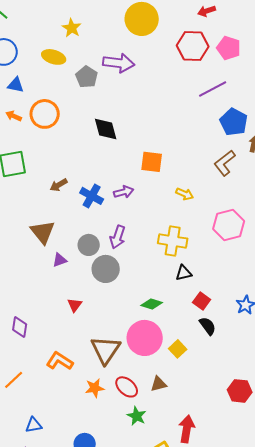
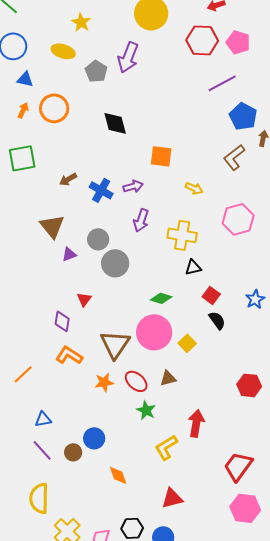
purple arrow: (119, 63) -> (128, 57), turned 104
orange arrow: (14, 116) -> (23, 110), turned 91
purple arrow: (118, 237) -> (141, 220), moved
purple diamond: (20, 327) -> (62, 321), moved

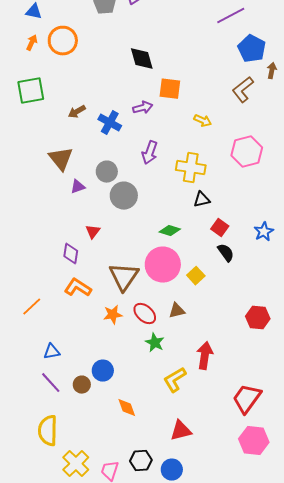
black diamond: (115, 123) -> (142, 59), moved
purple arrow: (133, 186) -> (143, 108), moved

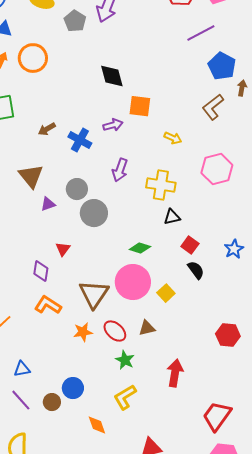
yellow L-shape: (175, 380) -> (125, 397), moved

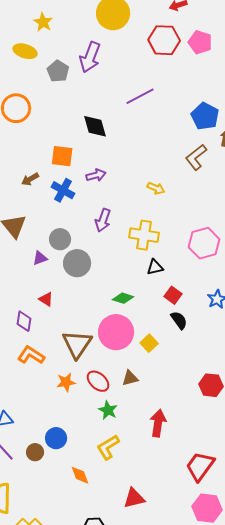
purple line: (201, 33) -> (140, 96), moved
orange square: (140, 106) -> (62, 156), moved
pink hexagon: (217, 169) -> (204, 243), moved
purple triangle: (48, 204) -> (40, 258), moved
red triangle: (63, 249) -> (46, 299), turned -35

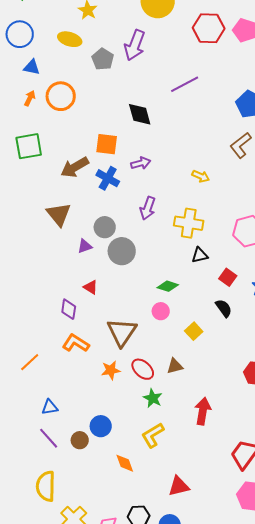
brown arrow: (30, 179) -> (75, 167), size x1.6
red square: (173, 295) -> (228, 277), moved
pink circle: (116, 332) -> (161, 311), moved, size x0.5

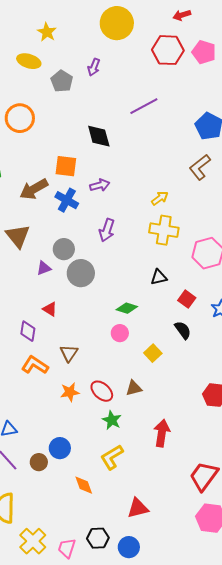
purple arrow: (135, 45) -> (94, 67), size x0.6
yellow arrow: (201, 176) -> (160, 198), turned -60
yellow cross: (189, 223) -> (164, 230), moved
brown triangle: (122, 332) -> (69, 353), moved, size x0.6

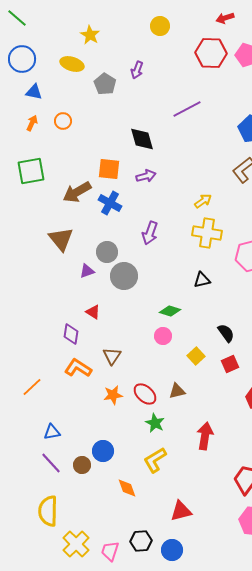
yellow circle: (117, 23) -> (160, 26), size x0.6
orange circle: (20, 118) -> (63, 121), size x0.6
purple arrow: (100, 185) -> (146, 176), moved
red square: (187, 299) -> (230, 364), moved, turned 30

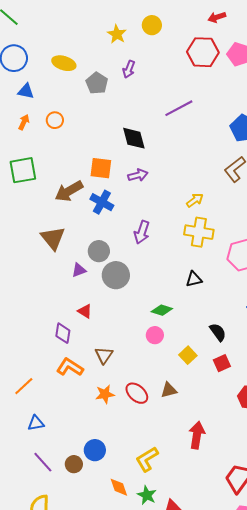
yellow star: (90, 35) -> (117, 34), moved
green star: (155, 423) -> (147, 495), moved
blue triangle: (52, 432) -> (36, 423), moved

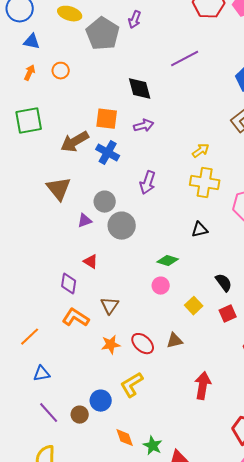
gray pentagon: (97, 83) -> (103, 34), size x1.5
yellow L-shape: (147, 459) -> (132, 385), moved

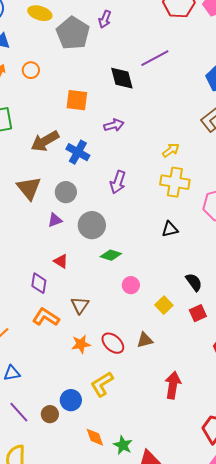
black diamond: (140, 89) -> (122, 78), moved
orange square: (107, 119) -> (77, 100), moved
gray circle: (105, 202) -> (66, 192), moved
green diamond: (168, 261) -> (111, 255), moved

